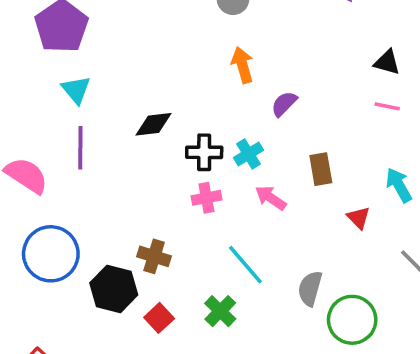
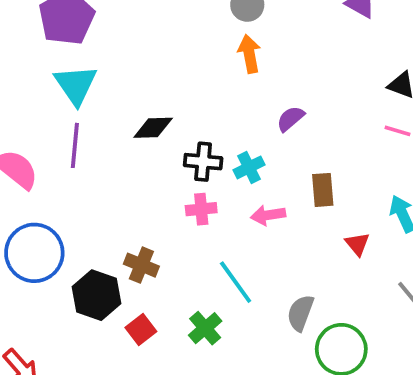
orange arrow: (242, 65) -> (249, 54), moved
cyan triangle: (76, 90) -> (76, 85), size x1.4
pink arrow: (271, 198) -> (268, 215), turned -48

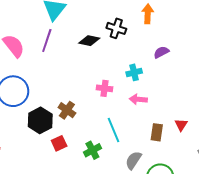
black cross: (203, 162) -> (116, 28), moved
brown rectangle: (323, 190) -> (157, 132), moved
gray semicircle: (300, 313) -> (133, 160), moved

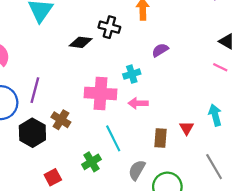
purple line: (47, 41) -> (35, 90), moved
pink cross: (104, 88) -> (101, 93), size x1.8
red square: (59, 143) -> (53, 177), moved

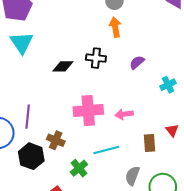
black cross: (109, 27) -> (96, 58), moved
cyan cross: (132, 74) -> (168, 85), moved
cyan line: (113, 138) -> (106, 150), turned -70
green cross: (91, 162) -> (79, 168), moved

